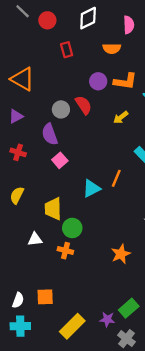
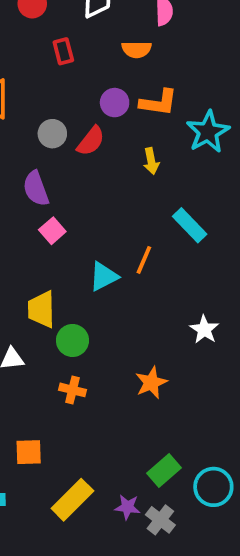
red semicircle: (84, 105) -> (91, 141), turned 72
gray circle: (61, 109) -> (52, 134), moved
yellow arrow: (121, 117) -> (151, 161), turned -63
orange cross: (65, 251) -> (72, 390), moved
purple star: (107, 319) -> (127, 507), moved

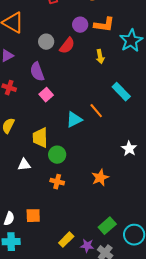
orange line: (144, 260) -> (96, 111), turned -63
yellow rectangle: (72, 500) -> (66, 240), moved, size x0.7

